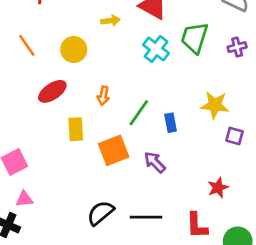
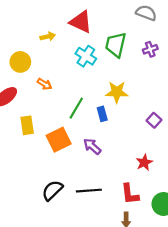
orange arrow: (103, 96) -> (44, 84), moved, turned -64
yellow star: (215, 105) -> (117, 92), moved
purple square: (235, 136) -> (154, 120), turned 32

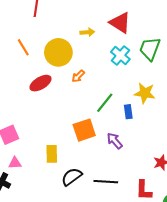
yellow circle: (20, 62) -> (58, 52), size x1.4
orange arrow: (44, 84) -> (78, 76), turned 96
yellow rectangle: (27, 125) -> (52, 154), moved

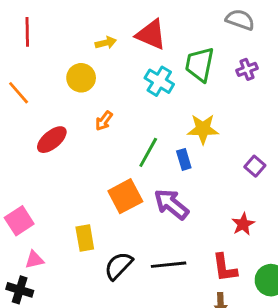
yellow arrow: (87, 32) -> (106, 43), moved
yellow circle: (58, 52) -> (81, 78), moved, size x0.7
purple arrow: (115, 141) -> (171, 204), size x1.4

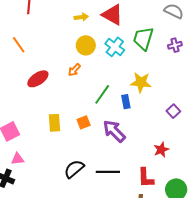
yellow circle: (81, 78) -> (86, 45), moved
orange square: (125, 196) -> (84, 122), size x0.6
yellow rectangle: (85, 238) -> (55, 123), moved

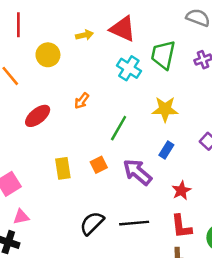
yellow circle: (86, 45) -> (48, 55), moved
blue rectangle: (126, 102) -> (166, 150), moved, turned 48
red star: (161, 150) -> (181, 190), moved

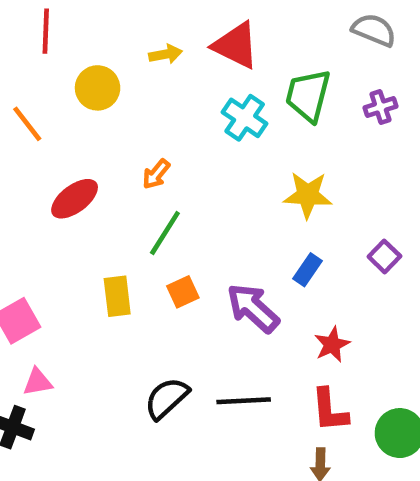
green line: (119, 128) -> (165, 233), moved

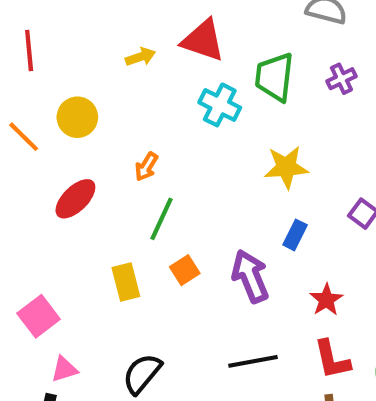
yellow circle: (98, 88) -> (77, 117), moved
purple arrow: (253, 308) -> (250, 276), turned 33
black semicircle: (167, 398) -> (142, 374), moved

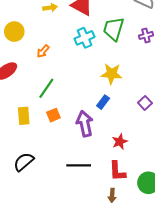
cyan cross: (220, 105) -> (85, 38), turned 30
orange arrow: (146, 167) -> (43, 51), moved
blue rectangle: (295, 235) -> (103, 102), moved

